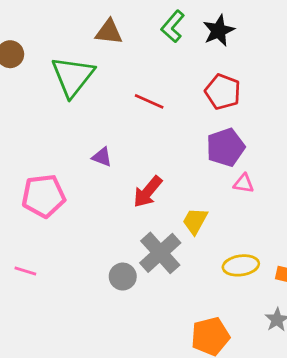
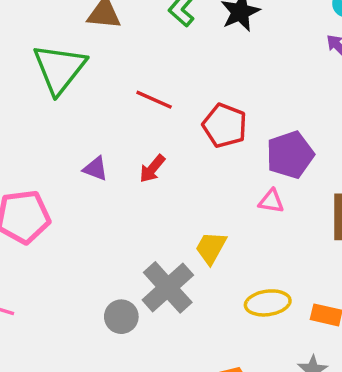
red pentagon: (223, 92) -> (225, 126), moved
purple pentagon: (226, 147) -> (290, 155), moved
red arrow: (148, 192) -> (152, 169), moved, size x0.7

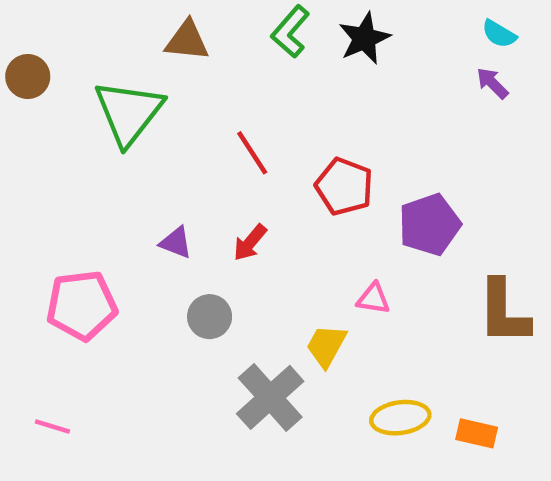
red line: (154, 100) -> (252, 153), turned 33
pink triangle: (271, 201) -> (373, 299), moved
gray circle: (121, 317) -> (210, 317), moved

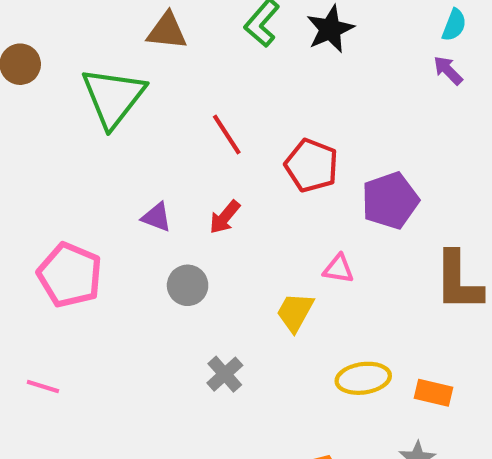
cyan semicircle: (499, 34) -> (454, 25), turned -100
pink pentagon: (82, 305) -> (70, 275), turned 30
gray cross: (270, 397) -> (225, 374), moved, size x0.6

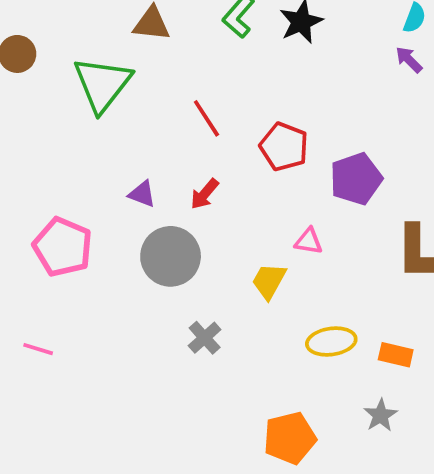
gray circle: (188, 285) -> (171, 256), size x1.6

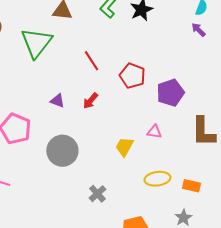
pink triangle: (309, 241) -> (154, 132), moved
gray circle: (171, 256) -> (62, 151), moved
gray cross: (205, 338) -> (97, 194), moved

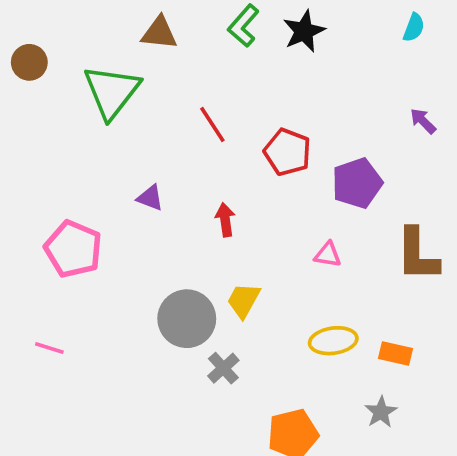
purple arrow: (198, 30) -> (423, 121), moved
red arrow: (90, 101) -> (225, 220), moved, turned 132
yellow trapezoid: (124, 147) -> (244, 300), moved
gray circle: (62, 151) -> (187, 319), moved

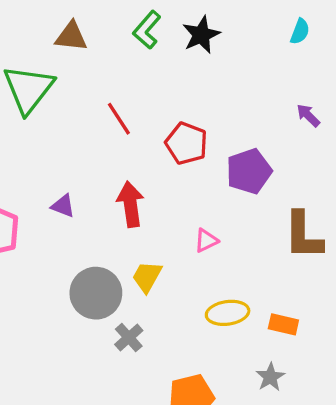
purple triangle: (150, 198) -> (63, 206), moved
red arrow: (225, 220) -> (130, 204), size x1.5
pink triangle: (328, 255) -> (206, 240), moved, turned -35

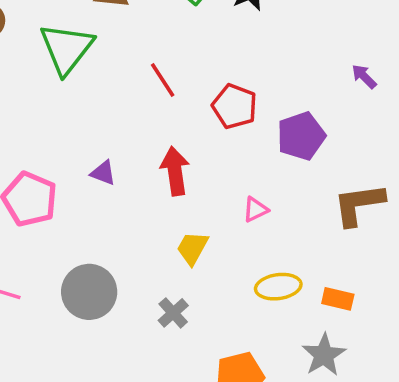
brown L-shape: (303, 236) -> (359, 204), turned 82
gray circle: (96, 293) -> (89, 292), moved
gray star: (270, 377) -> (324, 355), size x1.4

